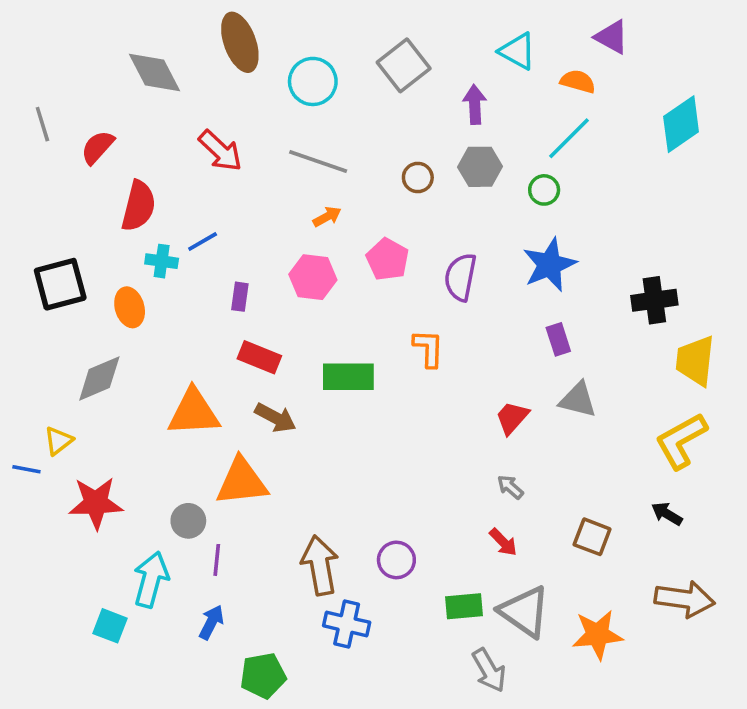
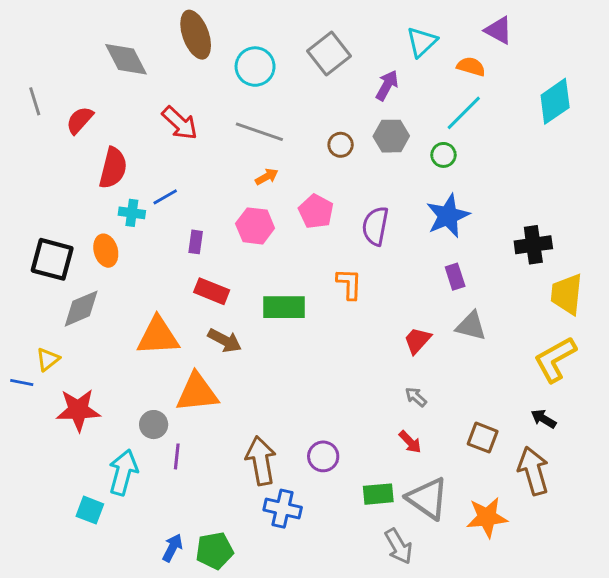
cyan triangle: (517, 51) -> (422, 42), turned 48
purple arrow: (475, 105) -> (387, 85), turned 32
black square: (60, 284) -> (52, 259), moved, turned 30
brown arrow: (685, 599) -> (533, 471), moved, turned -114
blue arrow: (211, 622) -> (172, 548), moved

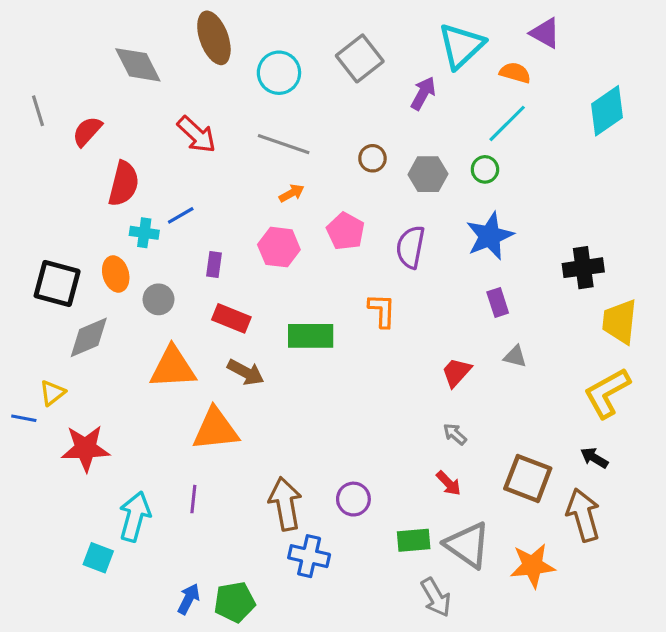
cyan triangle: (422, 42) -> (461, 46), size x1.4
gray hexagon: (391, 136) -> (428, 174), moved
gray triangle: (471, 326) -> (515, 356), size x0.7
gray circle: (154, 425) -> (158, 299), moved
brown square: (483, 438) -> (528, 478), size x1.4

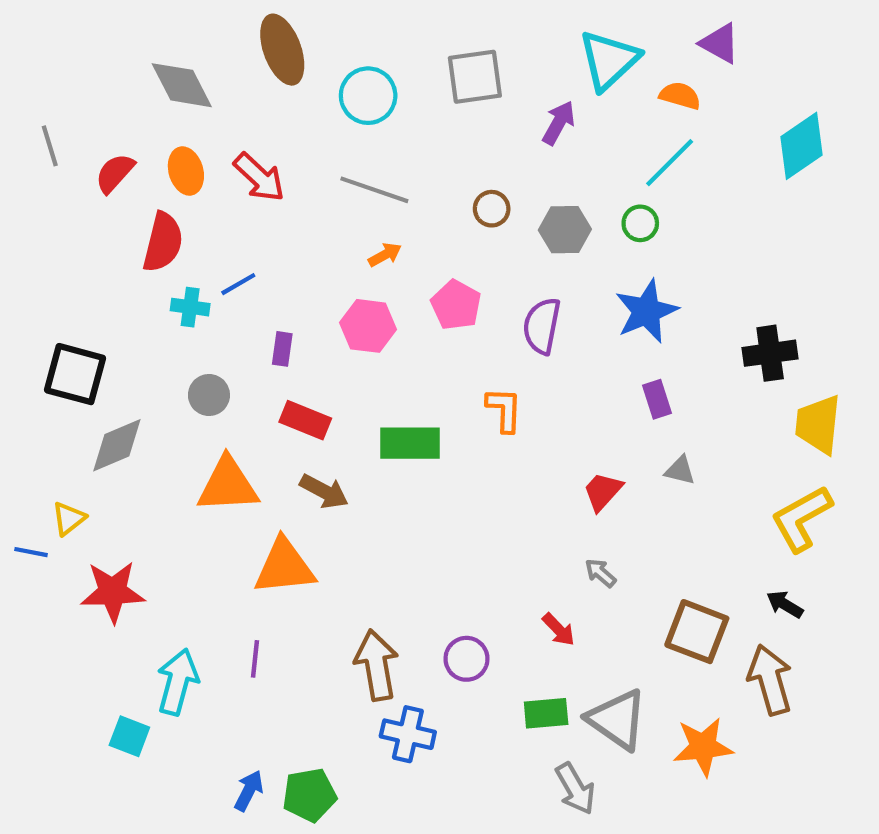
gray square: (360, 58) -> (475, 77), turned 30
orange ellipse: (116, 274) -> (186, 171), moved
red arrow: (449, 483) -> (559, 630), moved

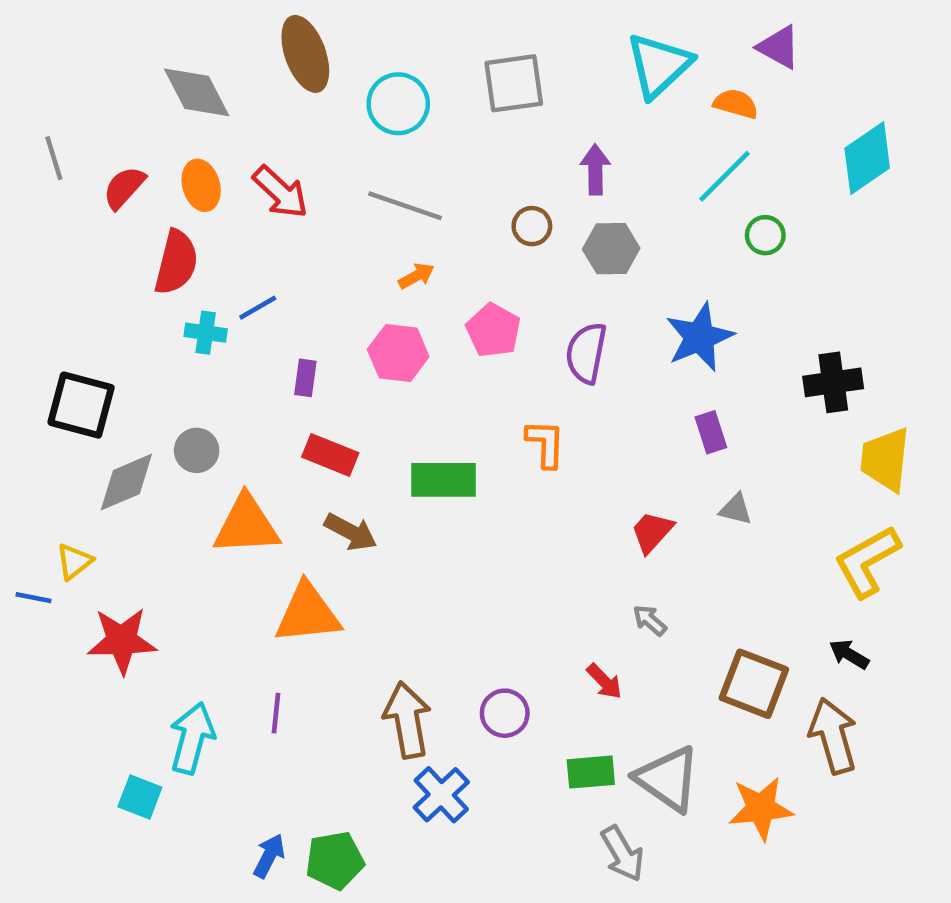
purple arrow: (559, 123) -> (595, 169), moved, turned -30
green circle: (640, 223) -> (765, 235), moved
gray circle: (209, 395) -> (197, 450), moved
blue cross: (408, 734) -> (441, 795), turned 34

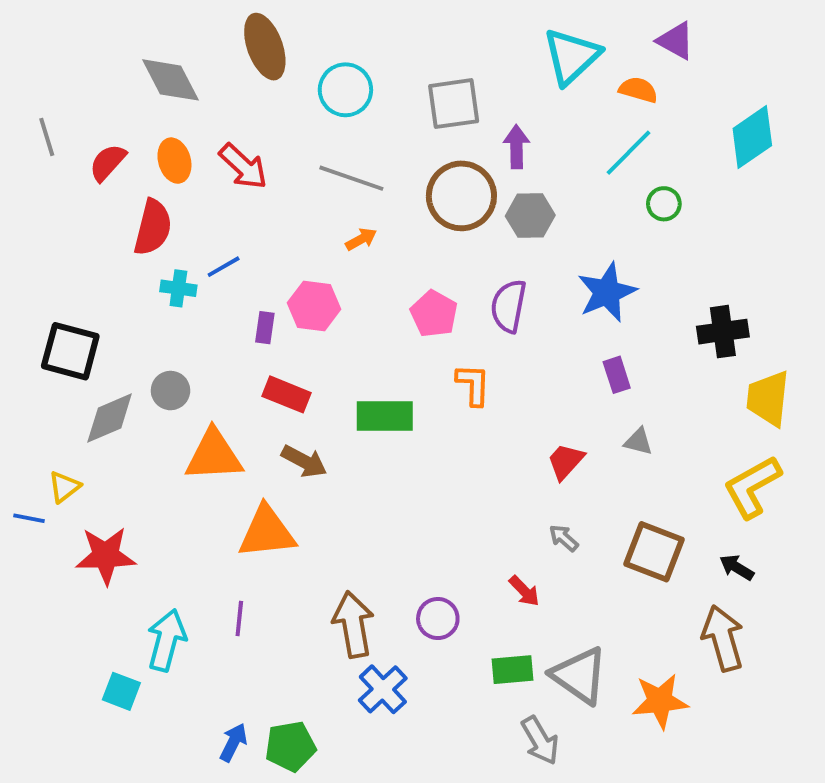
gray square: (514, 83) -> (454, 104), moved
brown circle: (532, 226) -> (461, 196), size x2.0
pink pentagon: (493, 330) -> (434, 314), moved
pink hexagon: (398, 353) -> (314, 306), moved
brown square: (754, 684) -> (654, 552), moved

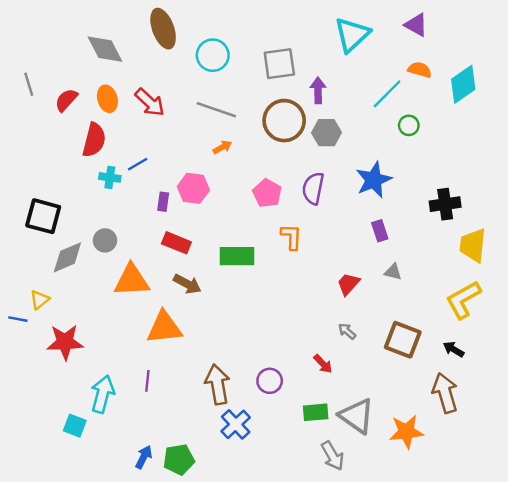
orange semicircle: (638, 90) -> (420, 70), moved

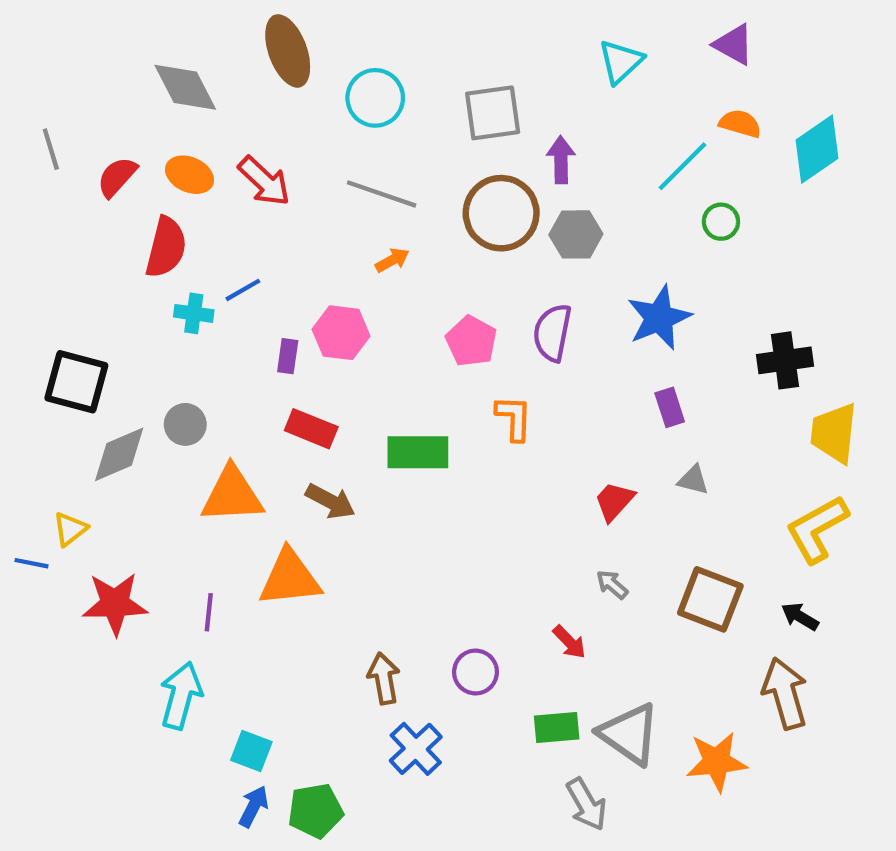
cyan triangle: (352, 35) -> (621, 62), size x0.7
orange ellipse: (107, 99) -> (190, 175), turned -50
purple line: (147, 381) -> (209, 612), moved
brown arrow: (218, 384) -> (384, 678), size x0.7
cyan square: (75, 426) -> (251, 751), moved

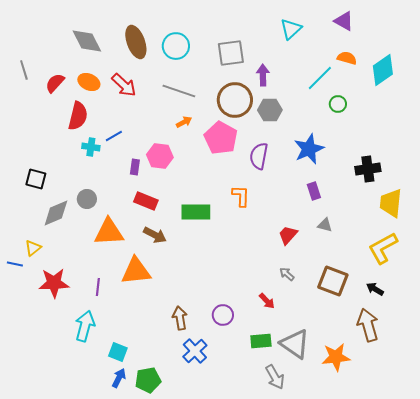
brown ellipse: (288, 51) -> (136, 42), moved
pink pentagon: (471, 341) -> (221, 138), moved, size x1.4
black square: (76, 382) -> (36, 179), size x0.7

